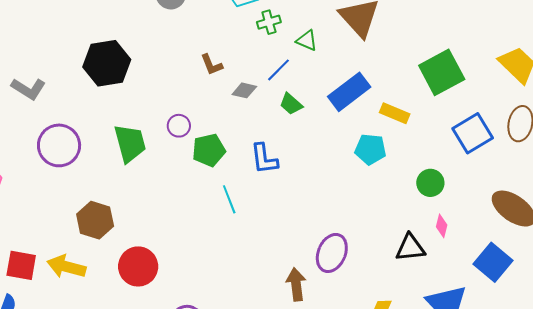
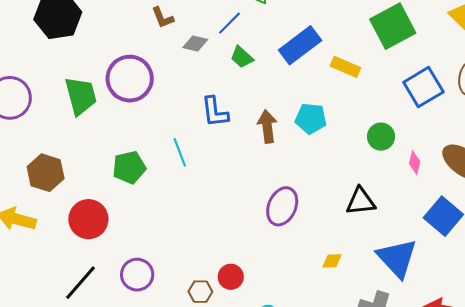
purple circle: (179, 126) -> (130, 79), size x2.0
cyan pentagon: (370, 149) -> (311, 118), moved
green pentagon: (209, 150) -> (129, 167), moved
pink diamond: (442, 226) -> (415, 163), moved
brown arrow: (296, 284) -> (267, 126), moved

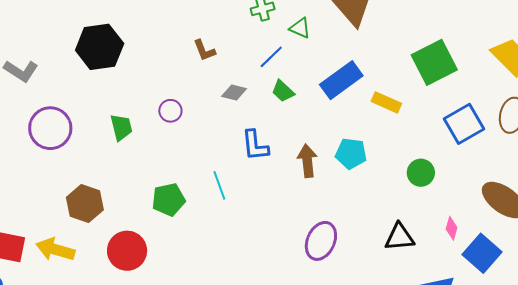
gray diamond: (195, 43) -> (234, 93), moved
purple circle: (130, 79) -> (170, 111), size x0.5
green trapezoid: (81, 96) -> (121, 127), size x0.7
pink diamond: (415, 163) -> (452, 228), moved

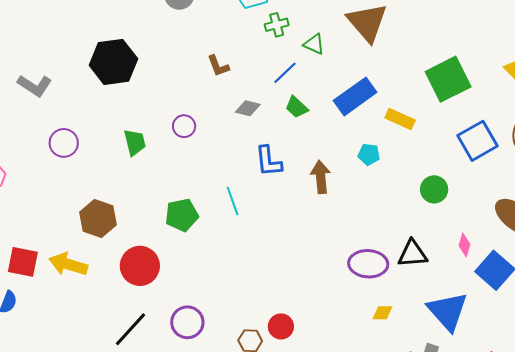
purple circle: (50, 128) -> (64, 143), size x0.7
cyan pentagon: (351, 154) -> (369, 154), moved, size x0.7
purple ellipse: (321, 241) -> (368, 264), moved, turned 69

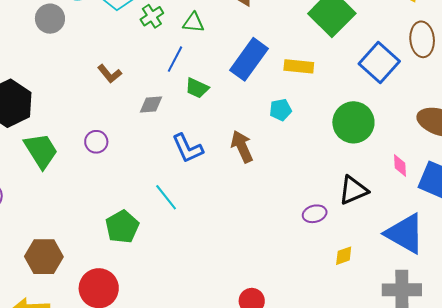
green trapezoid: (135, 142) -> (41, 151), moved, size x1.4
green circle: (434, 189) -> (353, 122), size x1.5
purple ellipse: (368, 264) -> (315, 214), size x0.6

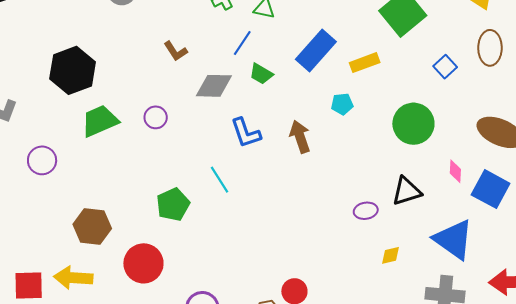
blue square: (379, 62) -> (445, 67), size x0.6
yellow rectangle: (299, 66) -> (365, 63), turned -32
gray diamond: (151, 105) -> (214, 86), size x1.5
green trapezoid: (41, 151) -> (100, 121), turned -87

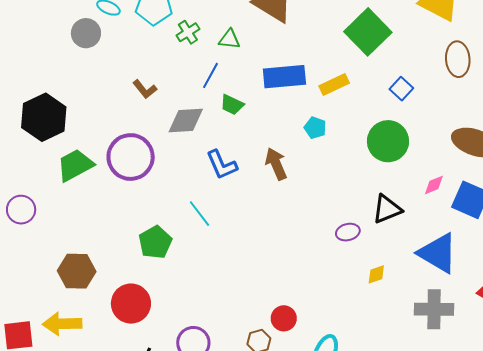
blue rectangle: (316, 51) -> (284, 77), turned 48
blue square: (445, 67) -> (401, 89), moved
cyan pentagon: (342, 104) -> (315, 128), turned 30
purple circle: (156, 117) -> (131, 157), size x2.0
pink diamond: (455, 171) -> (434, 185), turned 70

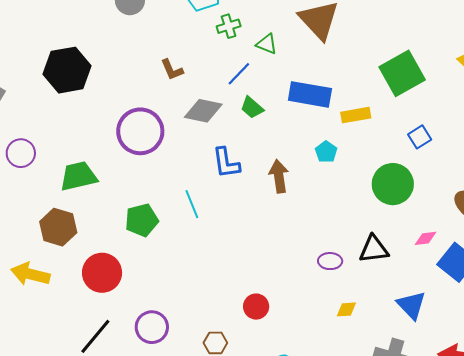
green trapezoid: (75, 165) -> (78, 176), moved
blue triangle: (438, 253) -> (411, 305), size x0.7
red circle: (284, 318) -> (256, 307), moved

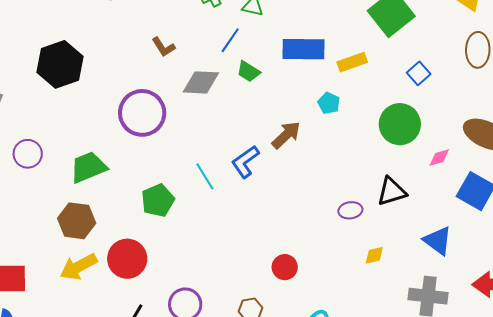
blue L-shape: (226, 163) -> (245, 162), moved, turned 72
brown arrow: (279, 176) -> (286, 135), turned 64
pink diamond: (425, 238) -> (439, 158), moved
yellow arrow: (30, 274) -> (79, 267), moved, turned -33

